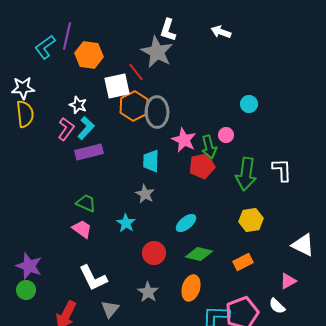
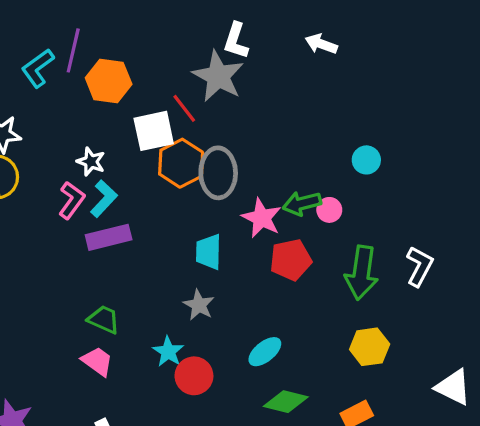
green arrow: (209, 147) -> (302, 203), moved, turned 90
white L-shape: (282, 170) -> (420, 266), turned 30
red circle: (154, 253) -> (194, 376), moved

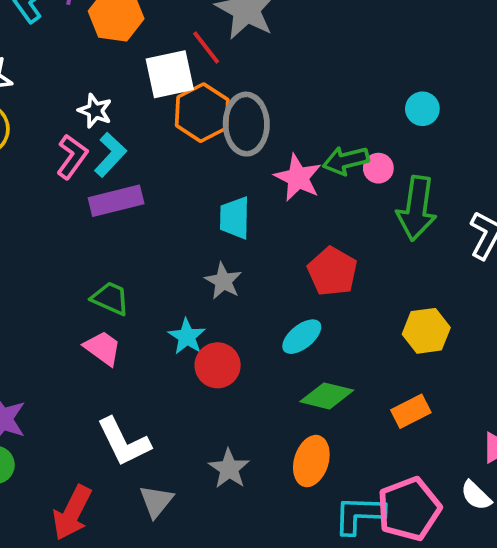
red pentagon: (291, 260) -> (332, 272), moved, turned -30
green arrow: (362, 273) -> (417, 208), moved

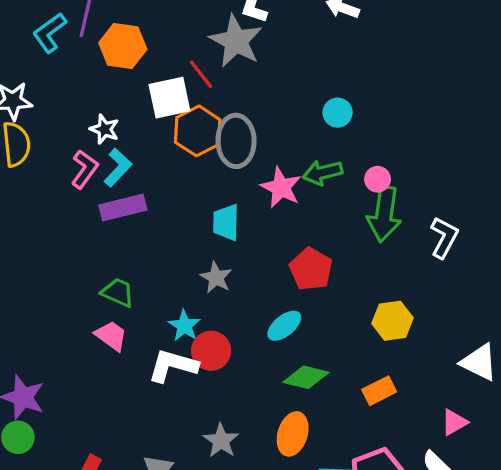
cyan circle: (422, 109) -> (338, 113), moved
pink circle: (378, 168) -> (378, 179), moved
white L-shape: (124, 442) -> (173, 366), moved, turned 132

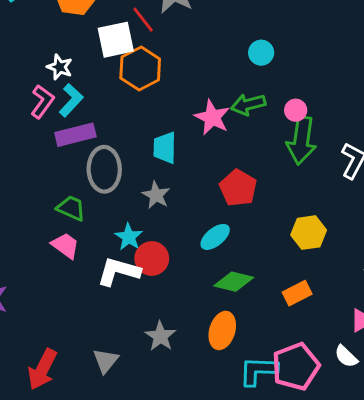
gray ellipse: (236, 141) -> (104, 169), moved

